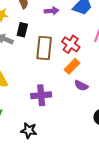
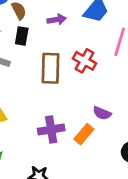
black rectangle: (22, 30) -> (22, 36), moved
orange rectangle: (72, 66) -> (84, 134), moved

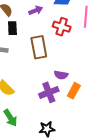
red cross: (84, 61) -> (62, 27), moved
purple semicircle: (102, 113) -> (61, 75), moved

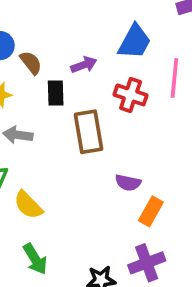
black rectangle: (12, 28) -> (56, 93), moved
purple cross: (49, 92) -> (147, 263), moved

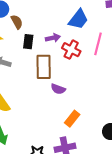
purple arrow: (84, 65) -> (53, 38), moved
purple semicircle: (128, 183) -> (58, 89), moved

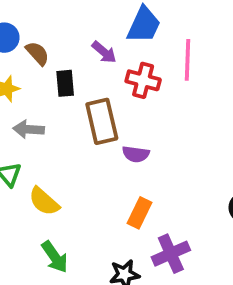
purple arrow: (53, 38) -> (104, 52), moved, turned 64
orange rectangle: (72, 119) -> (139, 213), moved

